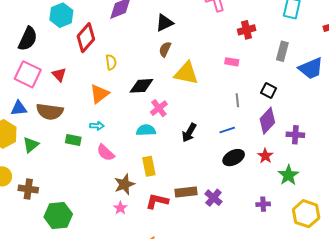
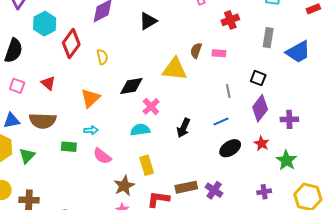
brown semicircle: (165, 49) -> (196, 51), moved
yellow semicircle: (111, 62) -> (102, 57), moved
pink square: (28, 74) -> (17, 86), size x0.6

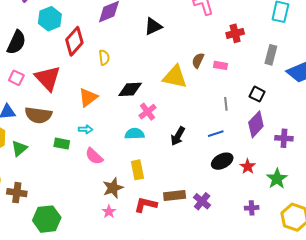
red triangle: (48, 83) -> (48, 78), size x1.8
red star: (262, 143) -> (248, 166), moved

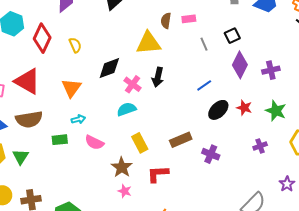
black square: (257, 94) -> (232, 36), turned -35
gray line: (226, 104) -> (204, 44), moved
black arrow: (178, 136) -> (158, 77), moved
brown rectangle: (175, 195) -> (181, 140), moved

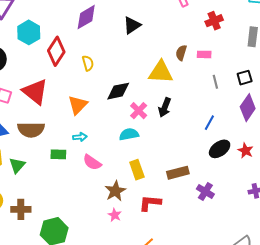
blue line: (204, 85) -> (209, 123), turned -35

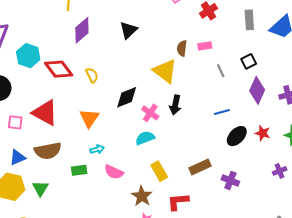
red diamond: (56, 51) -> (59, 69), turned -60
yellow triangle: (161, 72) -> (165, 71), turned 44
blue line: (209, 123) -> (222, 112), turned 56

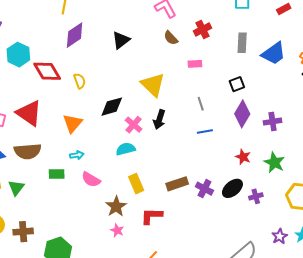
brown semicircle: (182, 48) -> (171, 38), moved, turned -56
gray line: (221, 71) -> (201, 104), moved
black ellipse: (237, 136) -> (232, 188), moved
purple cross: (230, 180) -> (204, 189), moved

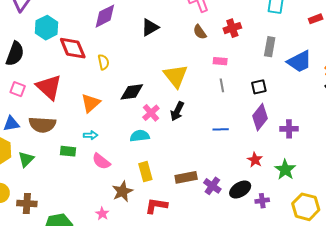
gray line: (201, 104) -> (222, 85), moved
pink star: (117, 230) -> (102, 214), moved

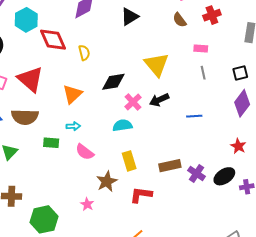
black arrow: (177, 111) -> (159, 100), turned 42
blue line: (221, 129) -> (194, 116), moved

